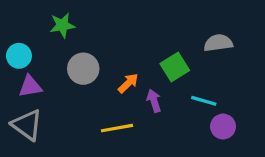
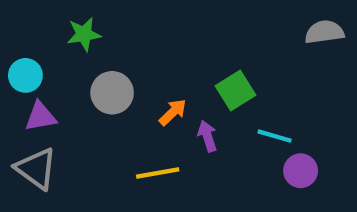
gray semicircle: (218, 43) -> (324, 32), moved

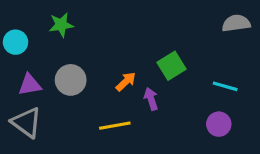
cyan circle: (25, 75) -> (15, 42), moved
gray circle: (112, 93) -> (71, 80), moved
cyan line: (275, 136) -> (225, 86), moved

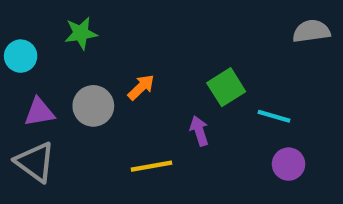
orange arrow: (126, 82) -> (141, 87), moved
cyan line: (225, 86) -> (274, 116), moved

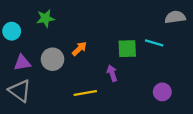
green square: (226, 87) -> (127, 49), turned 30
cyan line: (274, 116) -> (154, 43), moved

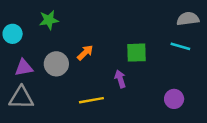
cyan line: (154, 43) -> (180, 46), moved
gray triangle: (20, 91) -> (21, 98), turned -35

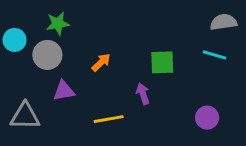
gray circle: (56, 64) -> (47, 55), moved
purple triangle: (24, 68) -> (64, 91), moved

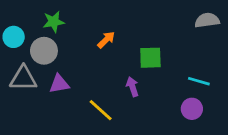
cyan line: (215, 55) -> (199, 81), moved
orange arrow: (101, 62) -> (106, 40), moved
gray triangle: (25, 116) -> (23, 78), moved
yellow line: (109, 119) -> (101, 110), turned 52

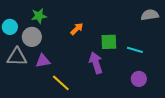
cyan line: (199, 81) -> (135, 50), moved
purple arrow: (132, 87) -> (96, 63), size x1.5
yellow line: (101, 110) -> (61, 83), moved

